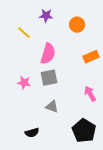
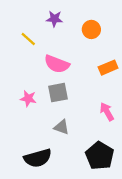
pink semicircle: (48, 54) -> (57, 64), turned 95
black semicircle: (32, 133) -> (38, 158), size x1.6

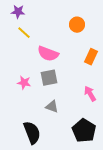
purple star: (54, 19) -> (18, 12), moved
orange rectangle: (108, 68) -> (91, 57), turned -42
black semicircle: (38, 158) -> (32, 133), turned -95

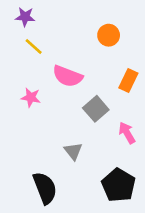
gray square: (49, 78) -> (96, 109), moved, turned -30
pink star: (24, 83) -> (31, 97), moved
gray triangle: (52, 107) -> (73, 151), turned 32

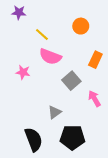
yellow line: (34, 47) -> (42, 34), moved
gray triangle: (73, 151) -> (55, 112), turned 32
black pentagon: (118, 185) -> (72, 137), moved, turned -30

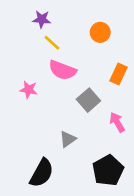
purple star: (19, 12) -> (42, 19), moved
black pentagon: (72, 137) -> (108, 170), moved, turned -30
black semicircle: (34, 139) -> (42, 173), turned 50

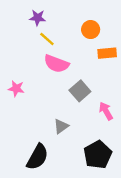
orange rectangle: (118, 74) -> (107, 53), moved, turned 60
pink star: (29, 90) -> (16, 89), moved

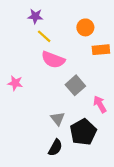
gray triangle: (61, 126) -> (58, 119), turned -32
black pentagon: (98, 155) -> (83, 132), moved
black semicircle: (37, 157) -> (55, 148), moved, size x0.7

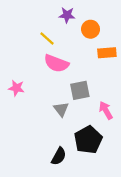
purple star: (35, 16) -> (67, 15), moved
gray square: (75, 85) -> (80, 90), turned 30
gray triangle: (58, 119) -> (61, 109), moved

